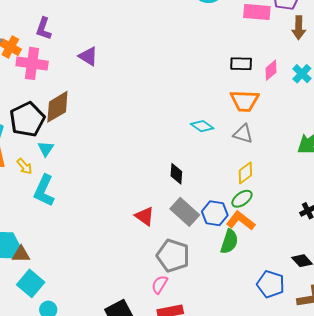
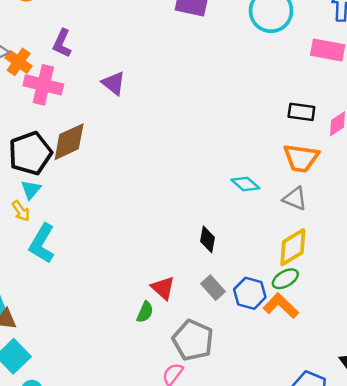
cyan triangle: (46, 149) -> (31, 190), moved
yellow diamond: (245, 173) -> (293, 247), size x1.4
gray rectangle: (185, 212) -> (213, 288), size x0.7
green semicircle: (229, 242) -> (145, 312), moved, size x0.7

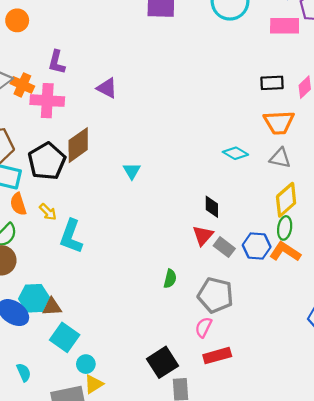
cyan triangle: (31, 190) -> (132, 171), moved
green ellipse: (285, 279) -> (285, 228), turned -40
red triangle: (163, 288) -> (203, 235), moved, turned 40

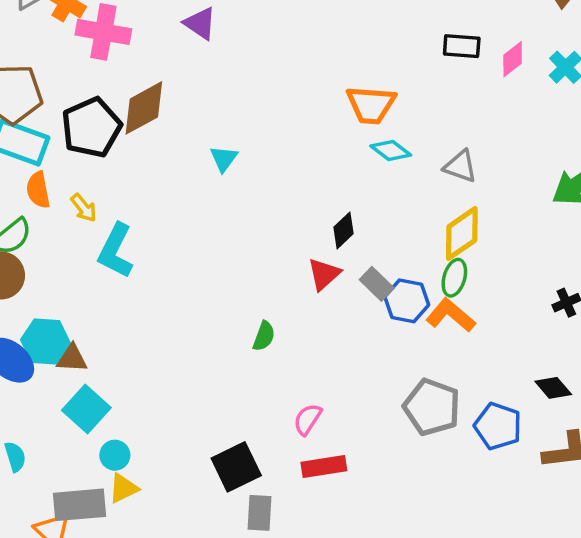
orange trapezoid: (279, 122) -> (371, 105), moved
black diamond: (212, 207) -> (344, 230), turned 40
gray rectangle: (224, 247) -> (377, 284), moved
gray pentagon: (215, 295) -> (432, 407), moved

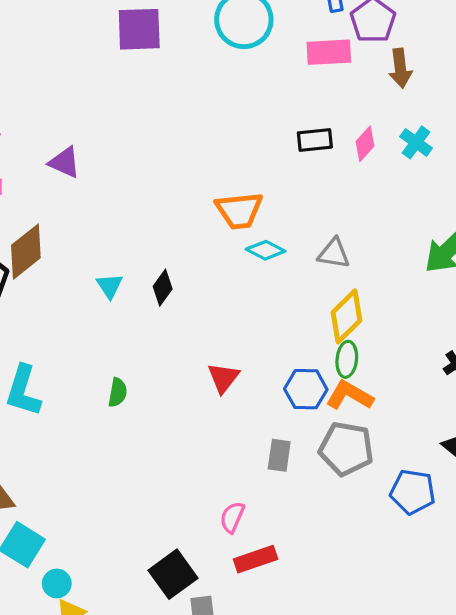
black diamond: (344, 230) -> (163, 288), moved
gray rectangle: (377, 284) -> (279, 455), moved, turned 64
green semicircle: (264, 336) -> (118, 392), moved
gray pentagon: (432, 407) -> (346, 449), moved

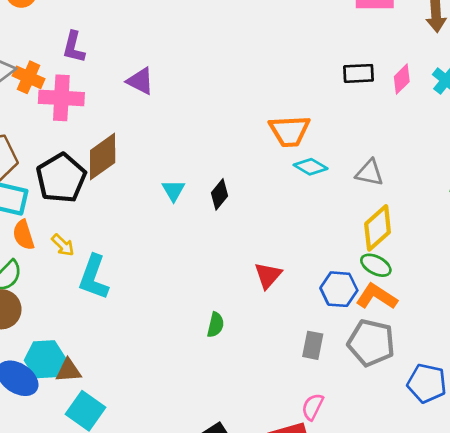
green ellipse: (347, 359) -> (376, 265), turned -72
green semicircle: (118, 392) -> (216, 325), moved
pink semicircle: (232, 517) -> (313, 407), moved

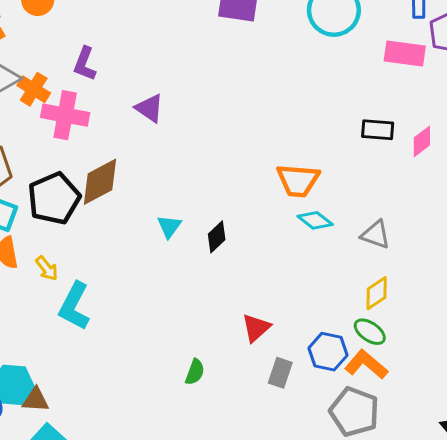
yellow diamond: (378, 228) -> (377, 293), size x0.7
gray rectangle: (313, 345) -> (280, 373), moved

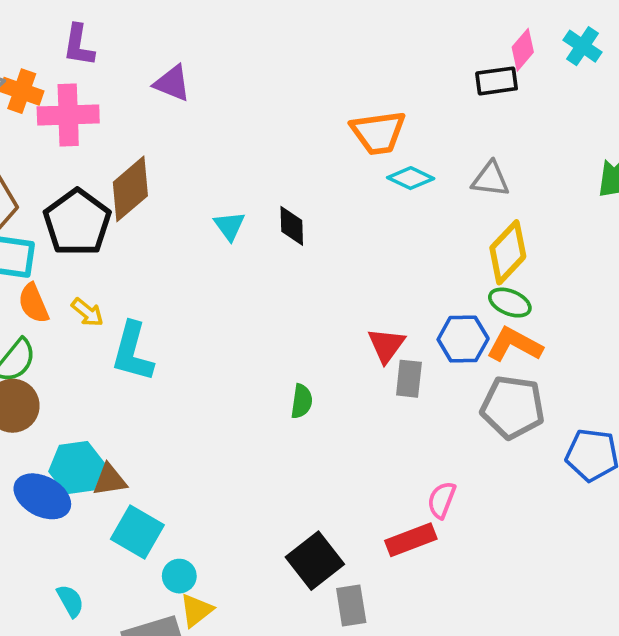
black rectangle: (378, 130) -> (497, 81), moved
black diamond: (217, 237) -> (292, 226), turned -36
yellow diamond: (377, 293) -> (508, 252), size x1.4
red triangle: (256, 328) -> (386, 345), moved

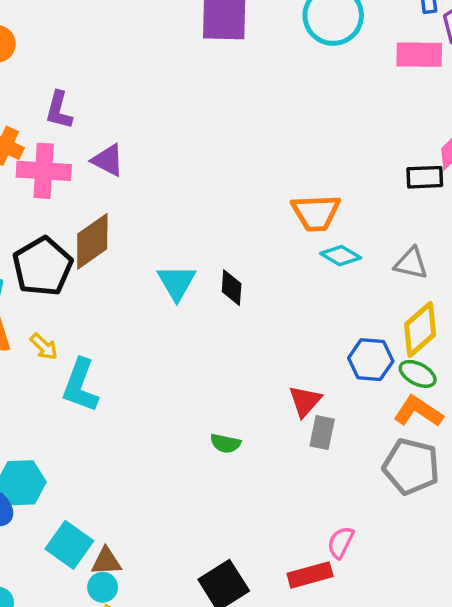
purple triangle: (172, 83) -> (108, 160), moved
cyan triangle: (229, 226) -> (177, 282), size x1.4
blue hexagon: (463, 339) -> (371, 360), moved
green semicircle: (302, 401) -> (225, 443), turned 88
brown triangle: (110, 480) -> (106, 561), moved

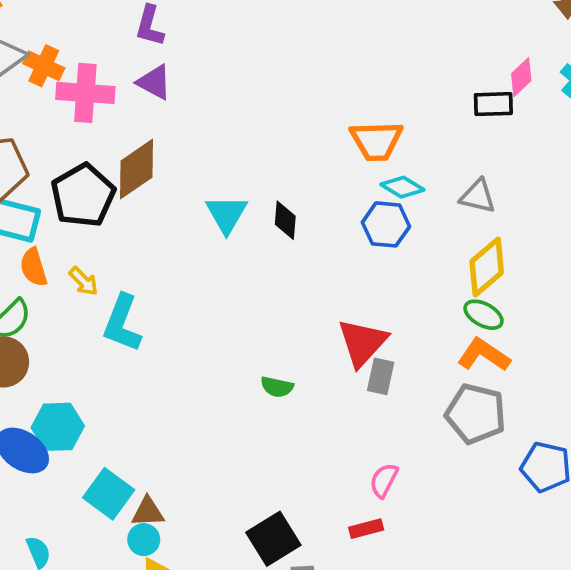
purple L-shape: (59, 110) -> (150, 26), moved
blue hexagon: (371, 360) -> (386, 224), moved
red triangle: (305, 401) -> (362, 343), size x1.4
pink semicircle: (341, 542) -> (384, 480), moved
red rectangle: (310, 575) -> (366, 529), size x0.7

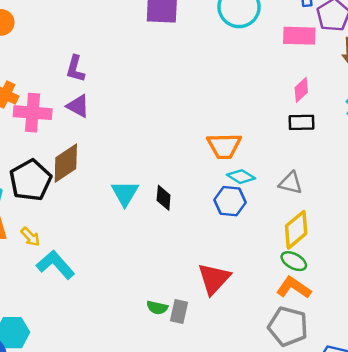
pink diamond: (521, 77) -> (301, 90), moved
cyan L-shape: (122, 323) -> (55, 265), turned 117
gray rectangle: (381, 376) -> (179, 311), moved

